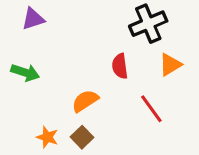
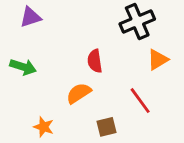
red semicircle: (120, 66) -> (95, 61), moved
brown square: (82, 137) -> (106, 127), moved, turned 30

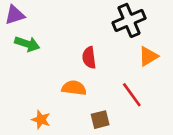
purple triangle: (30, 17) -> (15, 15), moved
green arrow: (23, 67) -> (27, 44), moved
orange semicircle: (79, 93) -> (74, 88), turned 40

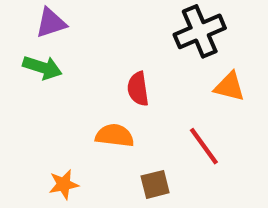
purple triangle: (15, 15) -> (51, 23), moved
orange triangle: (148, 56) -> (229, 87), turned 45
orange star: (41, 120) -> (64, 184), turned -30

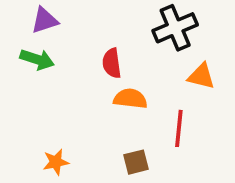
red semicircle: (138, 89) -> (112, 63), moved
orange semicircle: (115, 136) -> (130, 99), moved
red line: (204, 146) -> (179, 128), turned 42

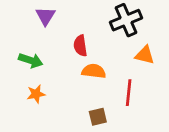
purple triangle: (45, 20) -> (45, 16), moved, turned -40
green arrow: (37, 59) -> (31, 60), moved
orange star: (56, 162) -> (36, 94), moved

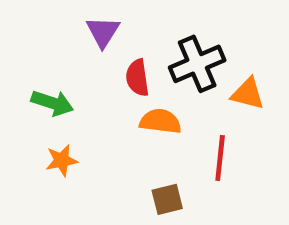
purple triangle: (45, 16) -> (103, 32), moved
black cross: (126, 20) -> (197, 64), moved

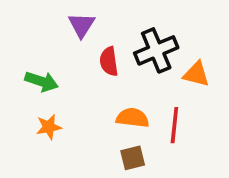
orange semicircle: (160, 121) -> (133, 118), moved

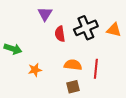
orange triangle: (196, 74) -> (114, 30), moved
green arrow: (41, 81) -> (13, 49), moved
orange star: (49, 127) -> (35, 70), moved

